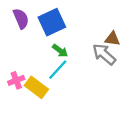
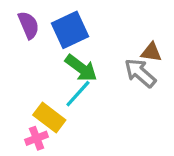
green arrow: (60, 51) -> (81, 68), size x1.5
pink cross: (16, 80) -> (37, 138), moved

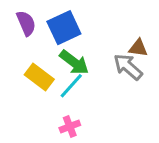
yellow rectangle: (49, 118) -> (39, 77), moved
pink cross: (37, 138) -> (70, 127), moved

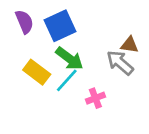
pink cross: (70, 127) -> (95, 98), moved

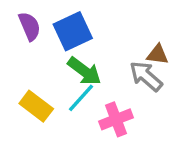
yellow rectangle: (37, 72) -> (36, 106), moved
pink cross: (95, 98) -> (116, 119), size x1.4

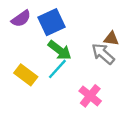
purple semicircle: (30, 26) -> (21, 19), turned 78
pink cross: (116, 119) -> (90, 96), moved, turned -30

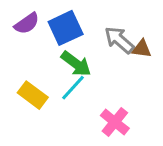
gray arrow: (103, 54) -> (119, 40), moved

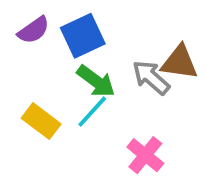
gray arrow: (119, 40) -> (151, 77), moved
brown triangle: (142, 49) -> (179, 62), size x1.5

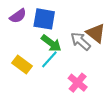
blue square: (83, 36) -> (44, 19), turned 35
brown triangle: (179, 62) -> (96, 33), turned 30

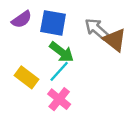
gray arrow: (81, 41) -> (97, 29), moved
pink cross: (78, 83) -> (59, 99), moved

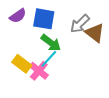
gray arrow: (97, 29) -> (80, 24), turned -85
pink cross: (59, 99) -> (39, 71), moved

